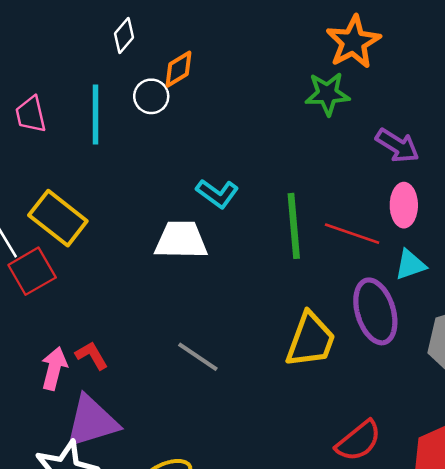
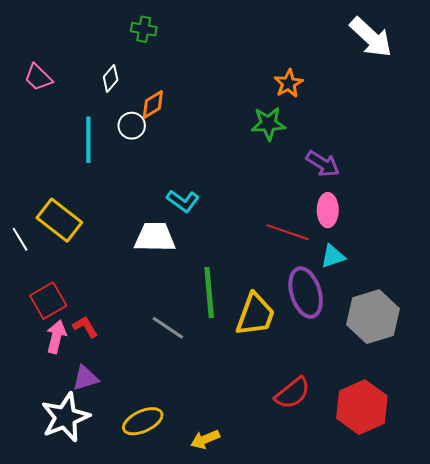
orange star: (353, 42) -> (289, 83), size x0.7
pink trapezoid: (31, 114) -> (38, 77), moved, turned -32
green line: (294, 226) -> (209, 293), moved
red square: (32, 271) -> (48, 301), moved
purple triangle: (92, 421) -> (85, 378), size x0.6

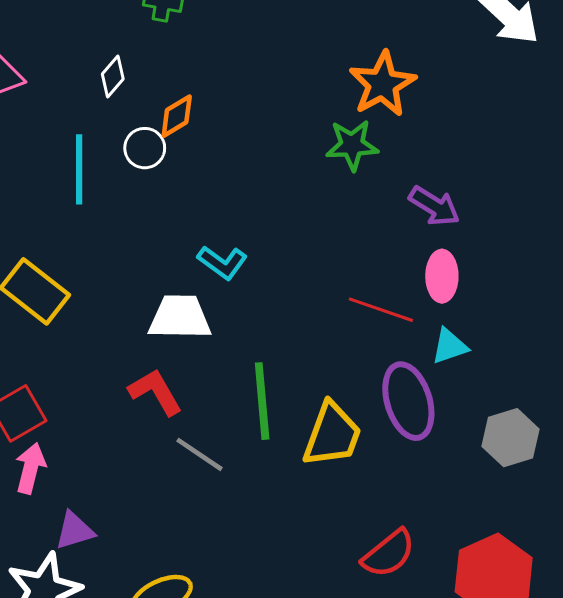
orange star: (289, 83) -> (382, 84), size x1.5
gray hexagon: (373, 317) -> (510, 438), size x0.7
red L-shape: (85, 327) -> (155, 392), moved, size x1.4

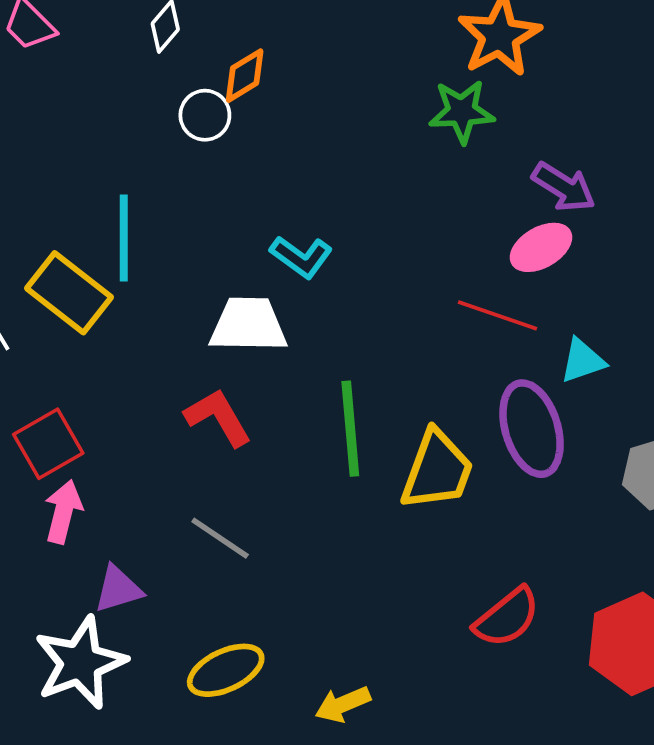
cyan line: (79, 169) -> (124, 238), moved
pink ellipse: (442, 276) -> (541, 247), moved, turned 60
gray line: (200, 454) -> (220, 538), moved

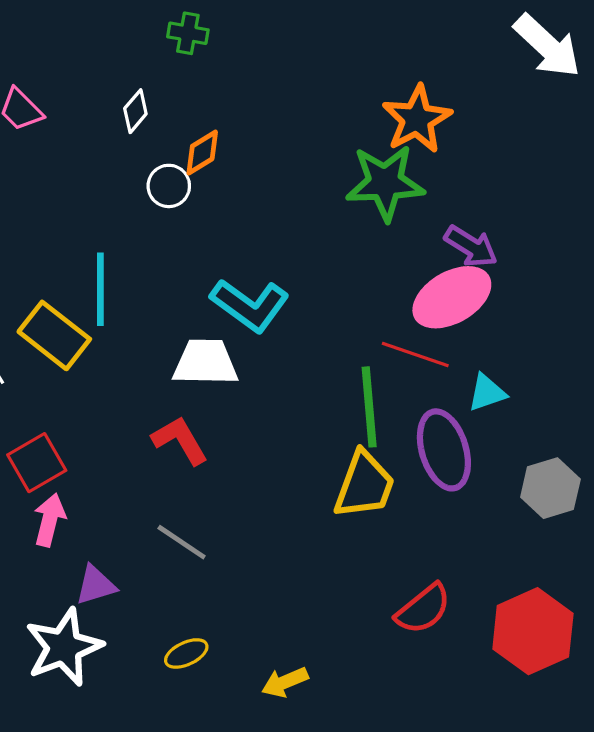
green star: (462, 111) -> (385, 183), size x1.4
pink ellipse: (541, 247) -> (452, 297), size x1.5
cyan L-shape: (301, 257) -> (250, 305), size x1.5
green line: (350, 429) -> (369, 407), moved
yellow ellipse: (226, 670) -> (186, 653), size x0.7

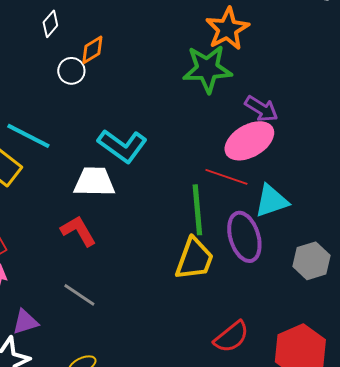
cyan line: (100, 289) -> (28, 136), turned -63
cyan triangle: (487, 393) -> (271, 201), size x1.4

